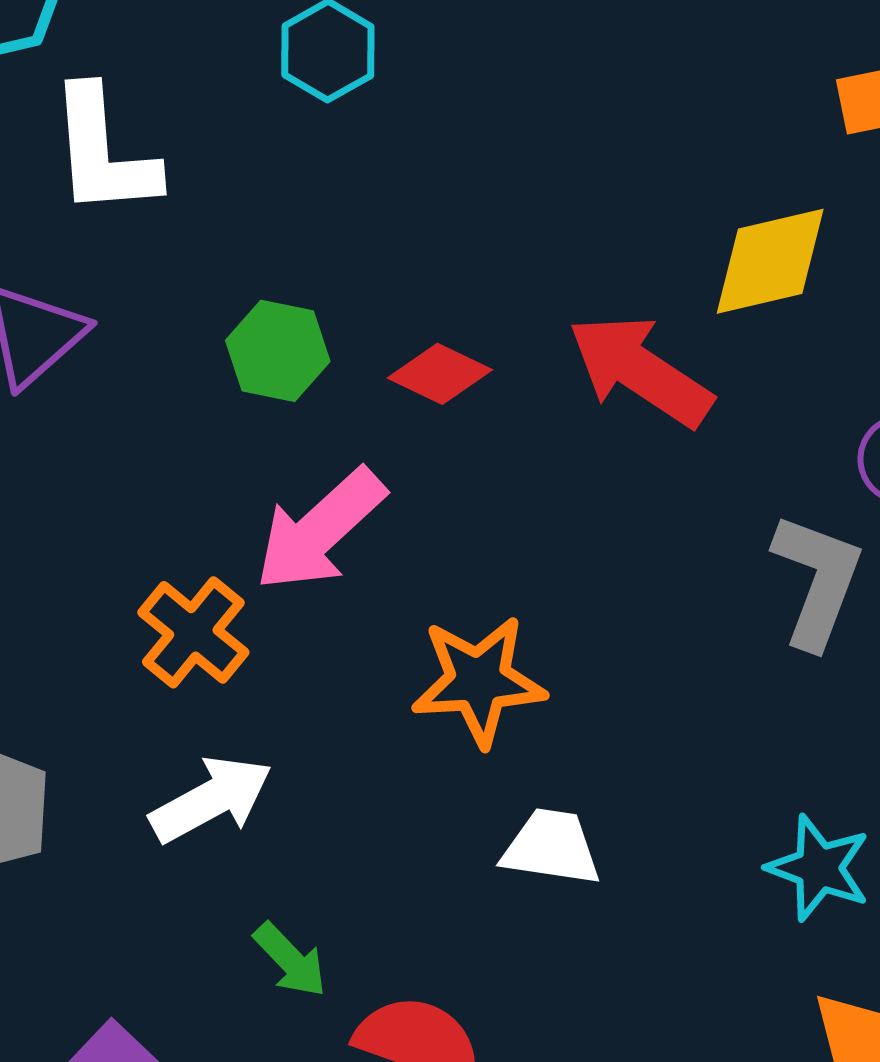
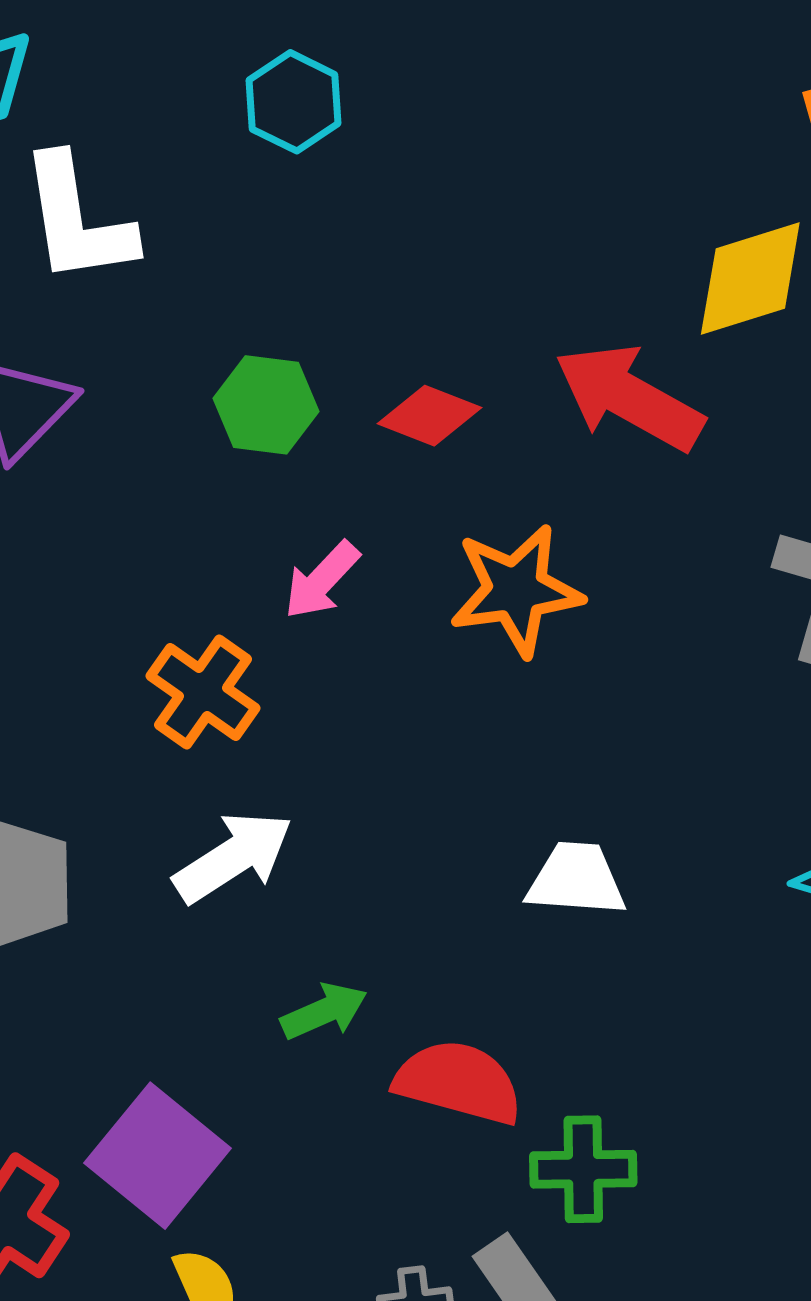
pink arrow: (320, 530) -> (322, 580), size x0.6
orange star: (479, 681) -> (516, 590), moved
green arrow: (290, 960) -> (324, 1011), turned -66

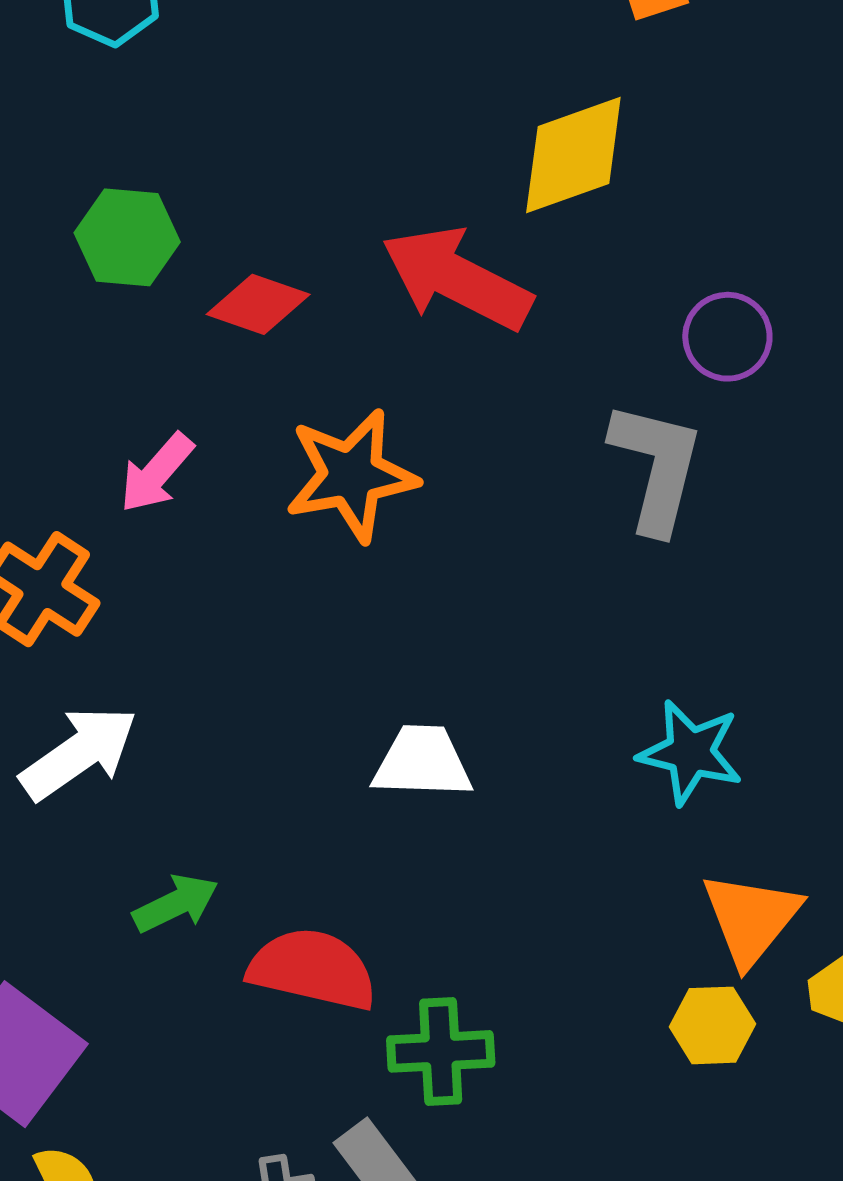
green hexagon: (266, 405) -> (127, 237), moved

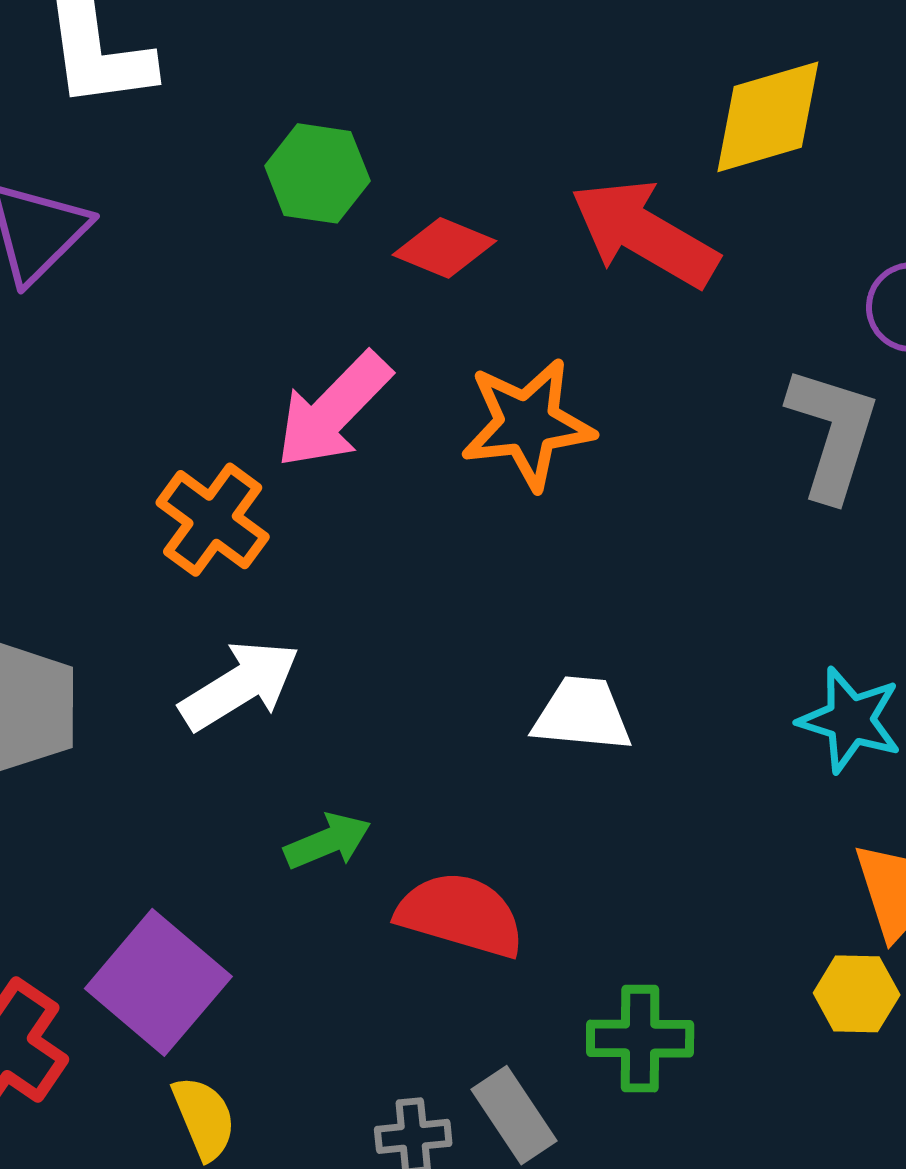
pink arrow: (157, 473) -> (333, 410), size x1.5
green cross: (441, 1051) -> (640, 1039), moved

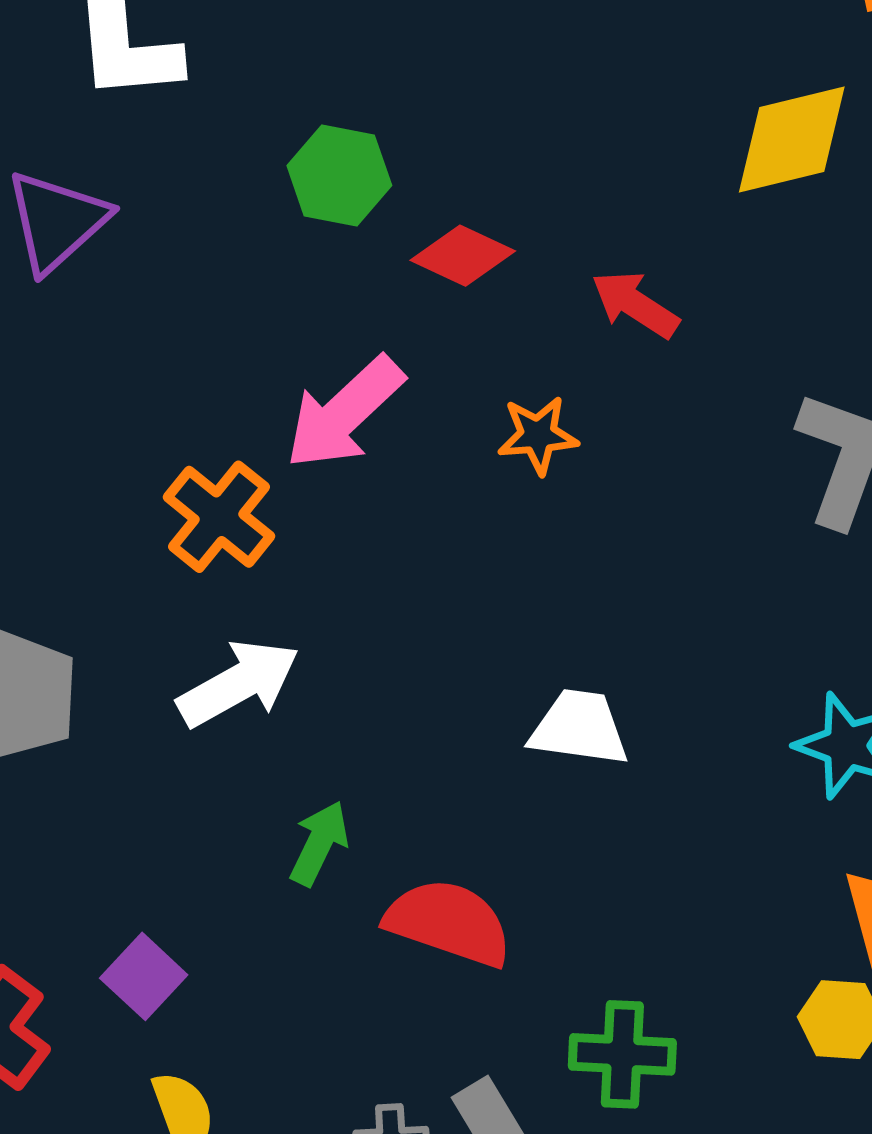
red arrow: (644, 233) -> (635, 304), moved, size x0.6
orange star: (528, 424) -> (538, 435), size x0.6
green arrow: (328, 841) -> (319, 843), turned -44
purple square: (158, 982) -> (144, 976), size x0.6

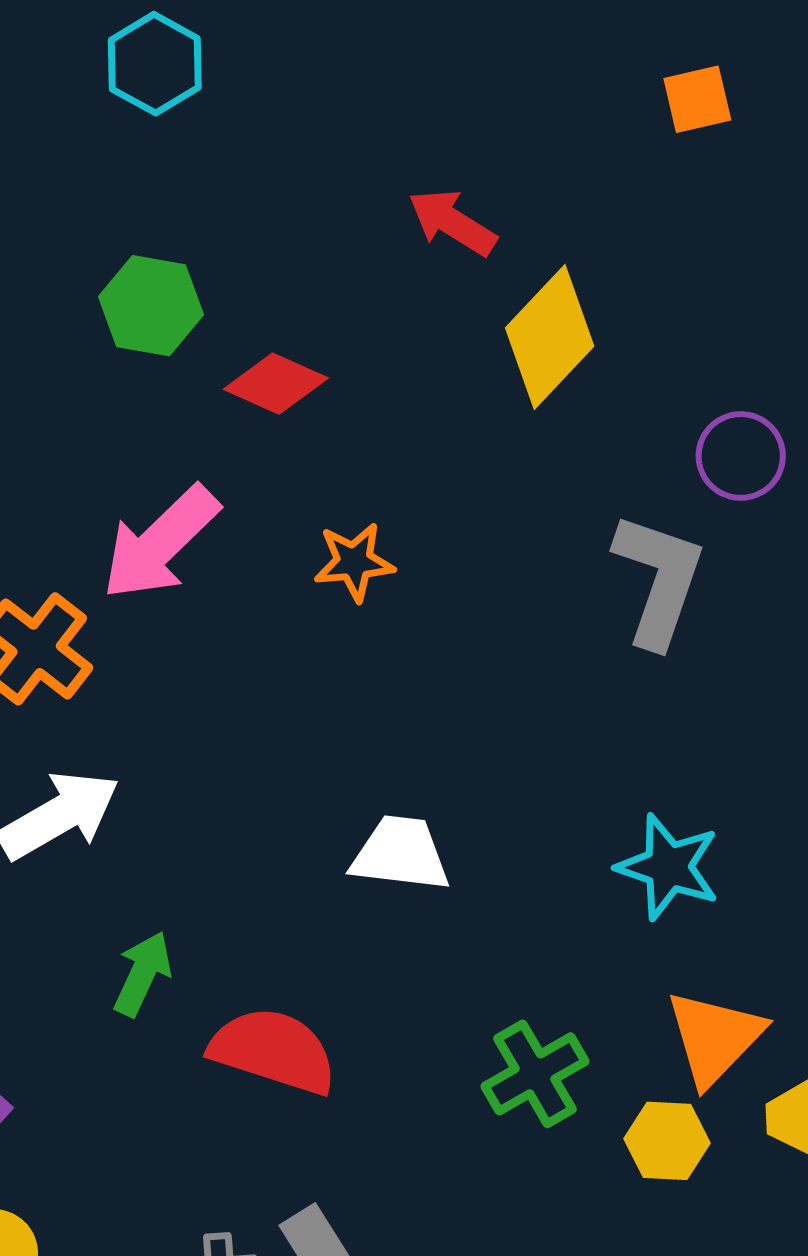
yellow diamond: (792, 139) -> (550, 337), moved, turned -32
red arrow: (635, 304) -> (452, 222), moved
green cross: (622, 1054) -> (535, 1074), moved, turned -32

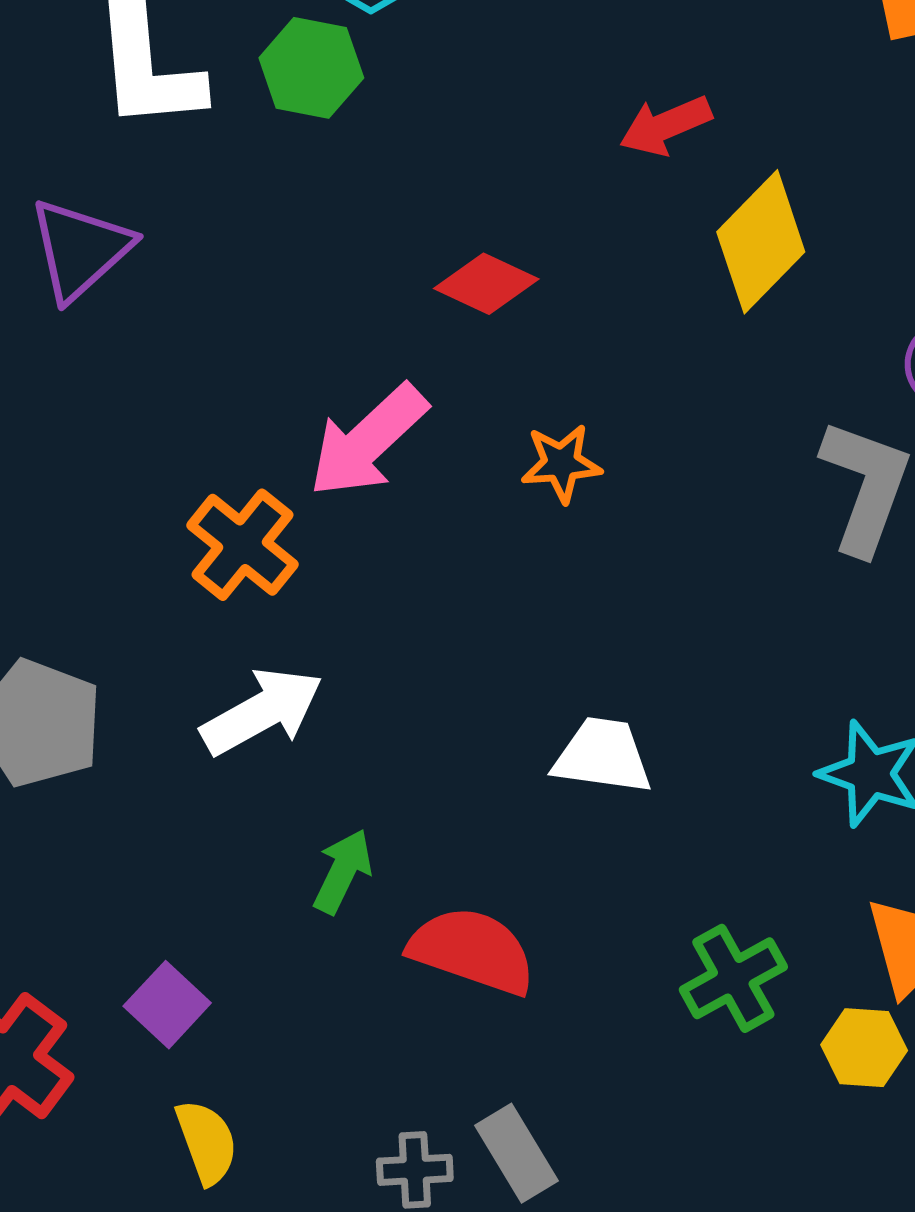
red arrow: (452, 222) -> (666, 126), turned -56
green hexagon: (151, 306) -> (311, 68), moved

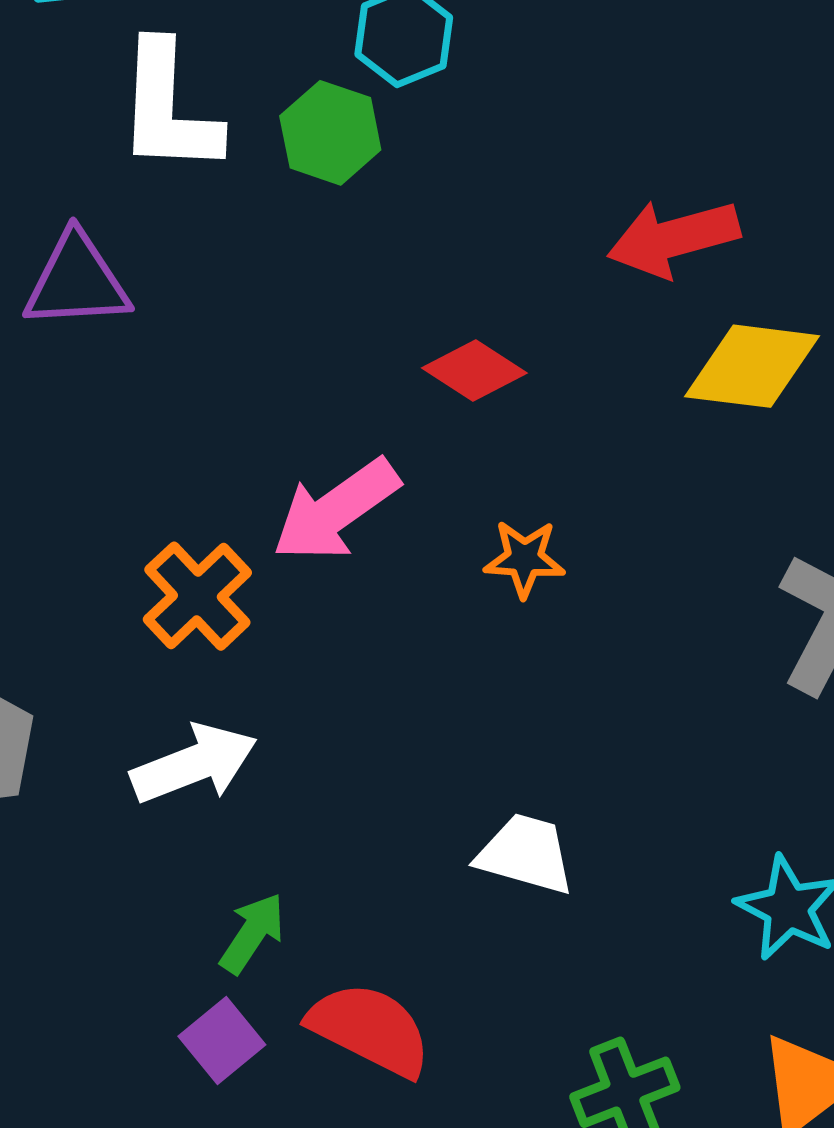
red arrow: (666, 126) -> (673, 238), size x1.4
yellow diamond: (761, 242) -> (752, 366), turned 45
purple triangle: (80, 249) -> (77, 281), turned 31
purple square: (167, 1005) -> (222, 1041), moved

